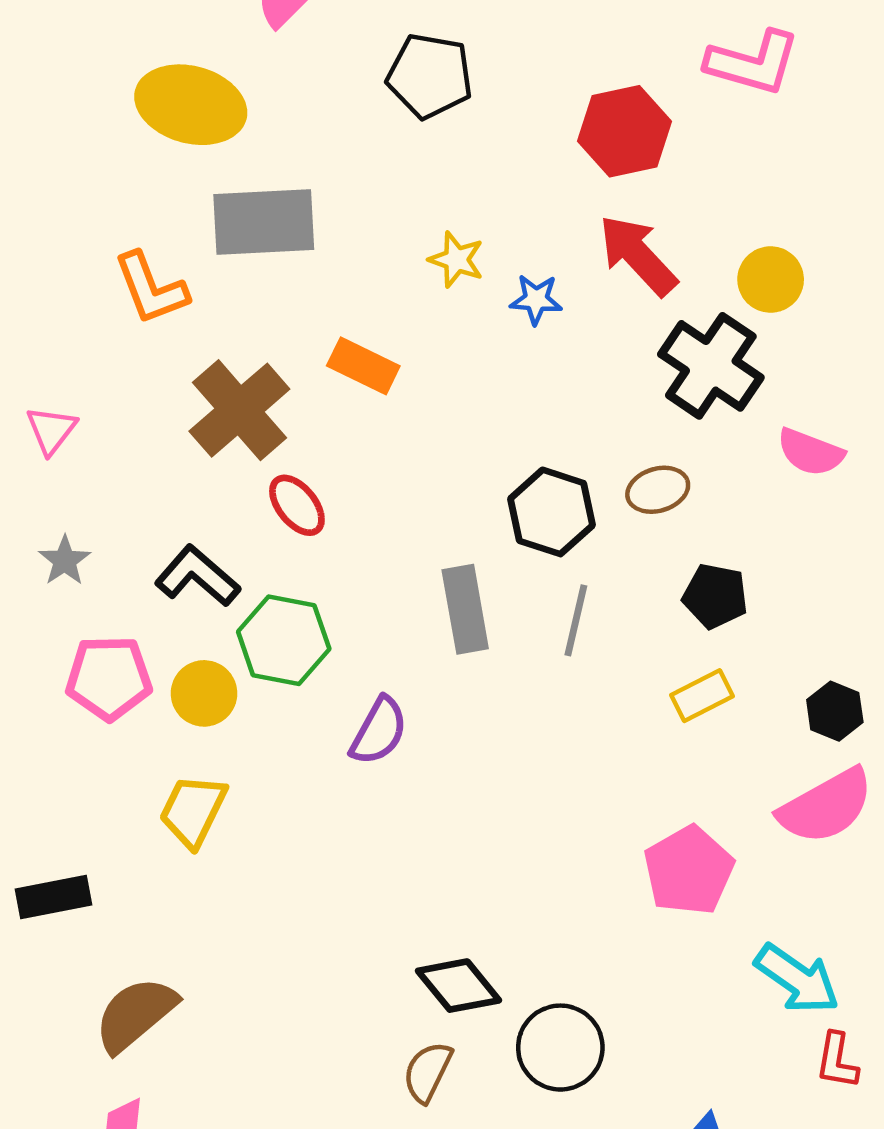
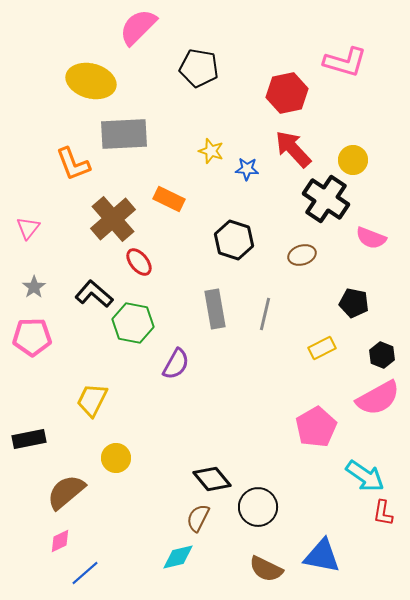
black hexagon: (551, 512) -> (234, 240), moved
black pentagon: (715, 596) -> (354, 303), moved
pink pentagon: (109, 678) -> (32, 337), moved
yellow circle: (204, 693) -> (116, 458), moved

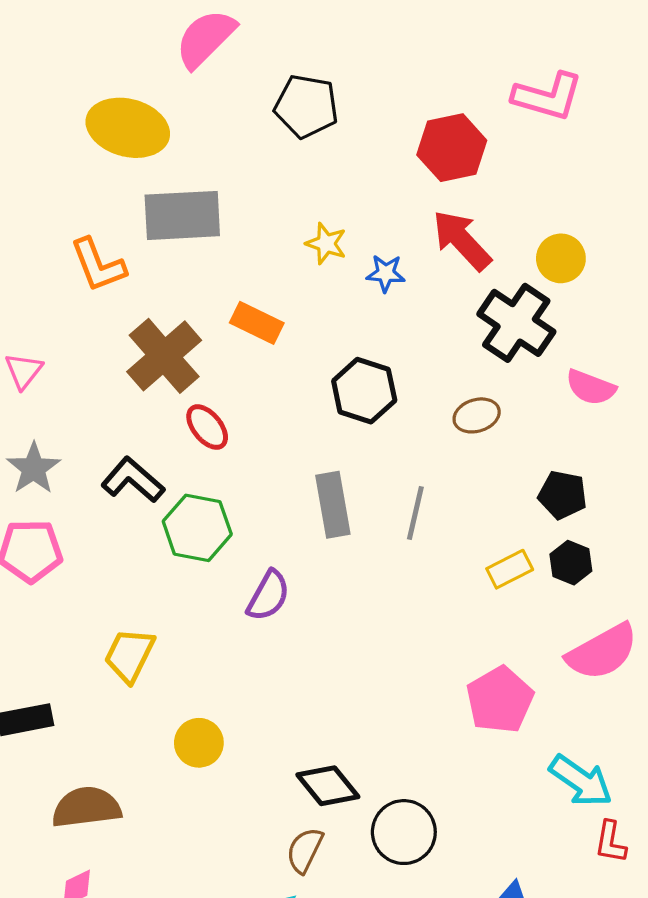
gray star: (34, 287) -> (34, 468), size x1.4
black hexagon: (382, 355) -> (571, 563), moved
yellow circle: (116, 458) -> (199, 743), moved
brown semicircle: (66, 492) -> (86, 807), turned 33

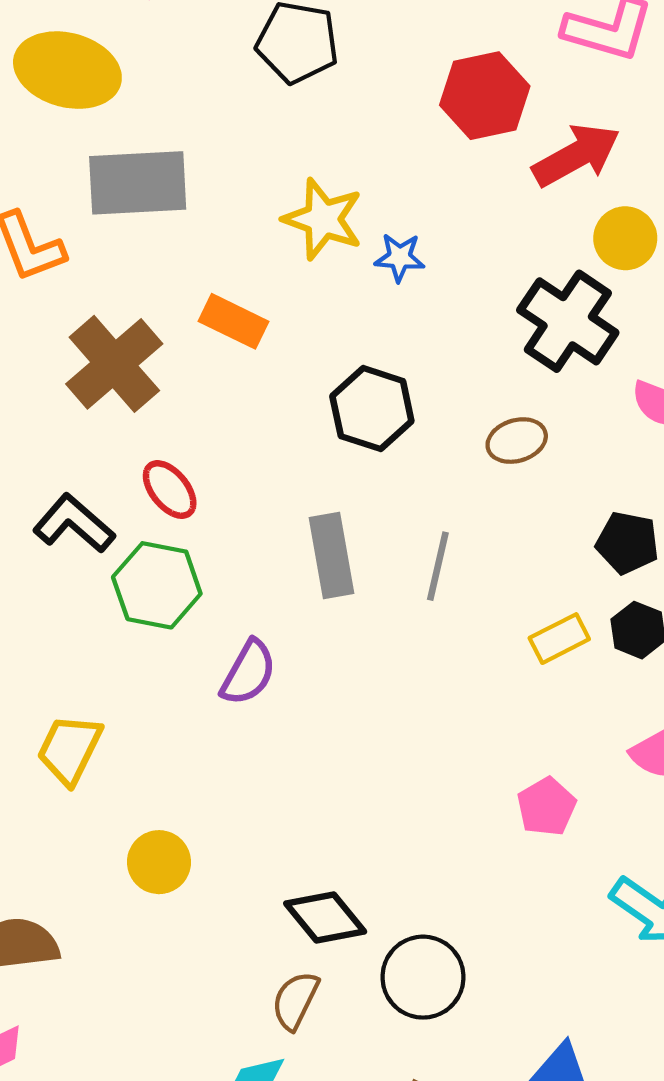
red arrow: (462, 240) -> (576, 155), moved, turned 104
yellow star: (326, 244) -> (323, 219), size x1.5
red ellipse: (207, 427) -> (170, 490), moved
pink pentagon: (500, 700) -> (546, 807), size x0.7

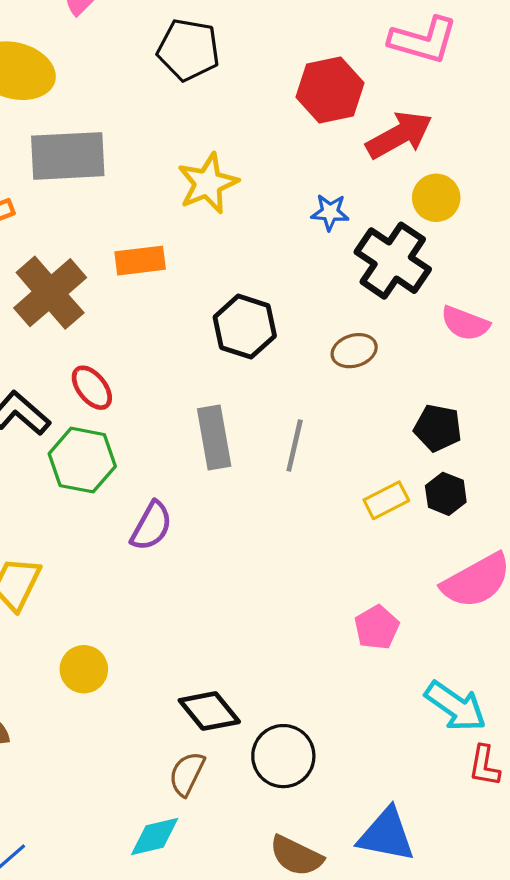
yellow star: (323, 219) -> (208, 183), turned 30
blue star: (400, 257) -> (330, 212), moved
orange rectangle: (234, 321) -> (140, 261), turned -33

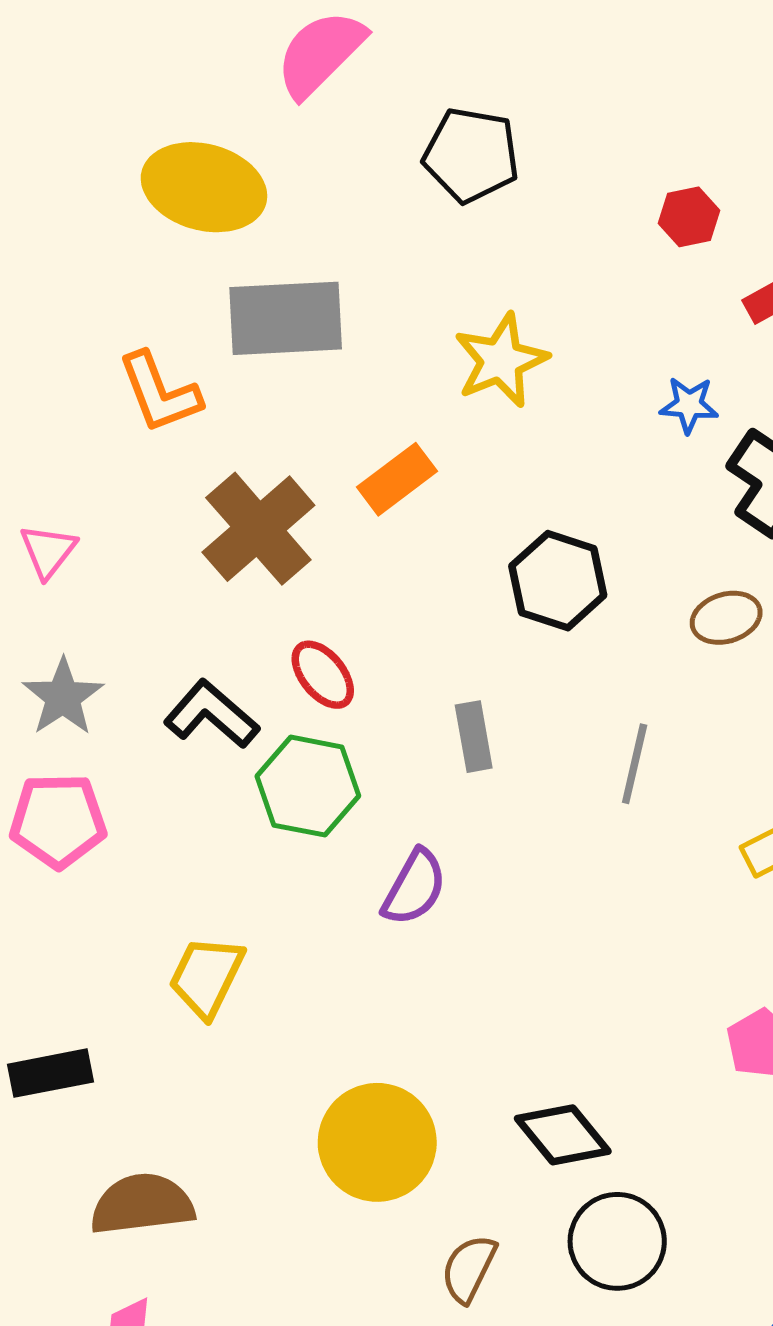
red hexagon: (330, 90) -> (689, 217), size x0.6
orange rectangle: (140, 261) -> (397, 479), turned -30
gray rectangle: (214, 438) -> (474, 737), moved, size x0.7
yellow circle: (84, 669) -> (377, 1142), moved, size x1.6
black diamond: (209, 711) -> (563, 1135), moved

